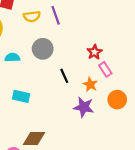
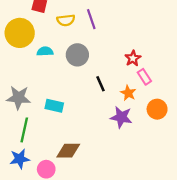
cyan semicircle: (12, 57) -> (45, 51), moved

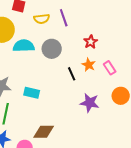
cyan semicircle: (45, 51) -> (24, 46), size x1.5
red star: (133, 58) -> (91, 42), moved
orange star: (128, 93) -> (89, 65), moved

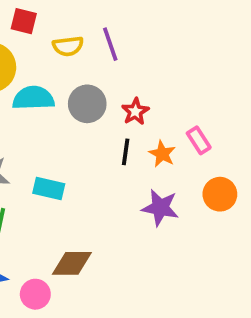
red star: (91, 42) -> (135, 112), moved
orange star: (89, 65) -> (162, 154), moved
black line: (72, 74) -> (126, 152), turned 32

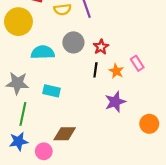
cyan semicircle: (33, 98) -> (43, 52), moved
orange circle: (220, 194) -> (149, 124), moved
purple star: (160, 208) -> (115, 102), turned -30

